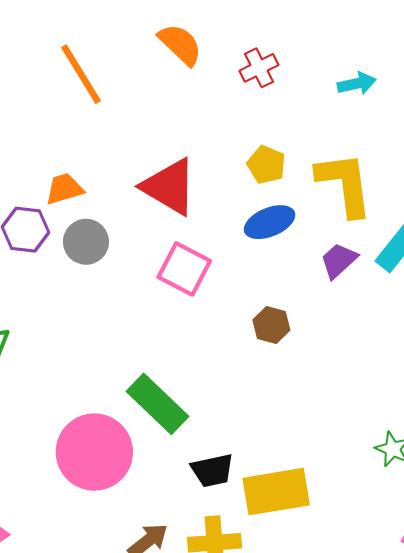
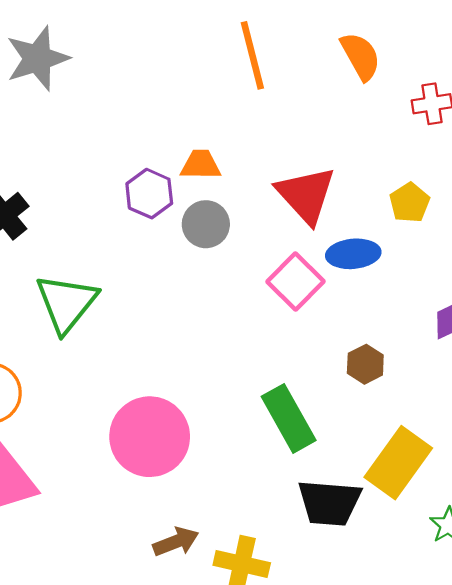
blue ellipse: (270, 222) -> (353, 254), moved
green rectangle: (158, 404) -> (289, 418), moved
black trapezoid: (212, 470) -> (329, 503), moved, size x1.4
yellow rectangle: (276, 492) -> (398, 463), moved, turned -62

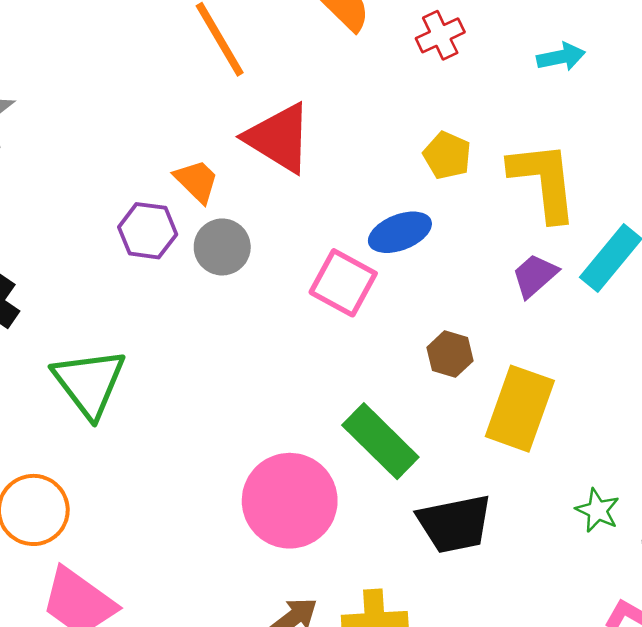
orange trapezoid: (201, 165) -> (197, 181), turned 60
red triangle: (306, 195) -> (279, 138), moved
pink circle: (150, 437) -> (290, 501), moved
yellow rectangle: (398, 463) -> (520, 409), moved

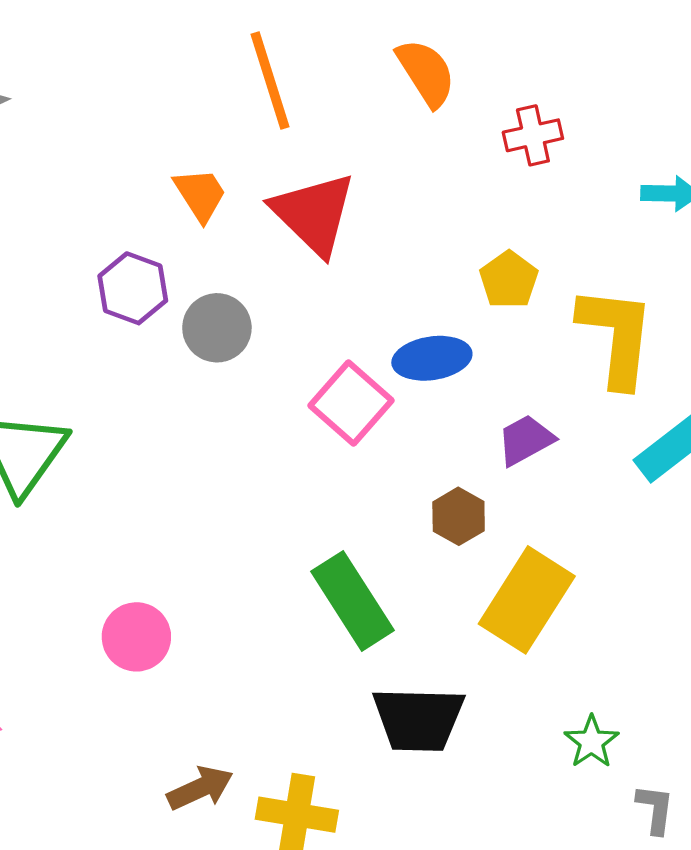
orange trapezoid: (197, 181) -> (200, 195), moved
purple trapezoid: (535, 276) -> (526, 440), moved
pink circle: (290, 501) -> (136, 637), moved, size x0.6

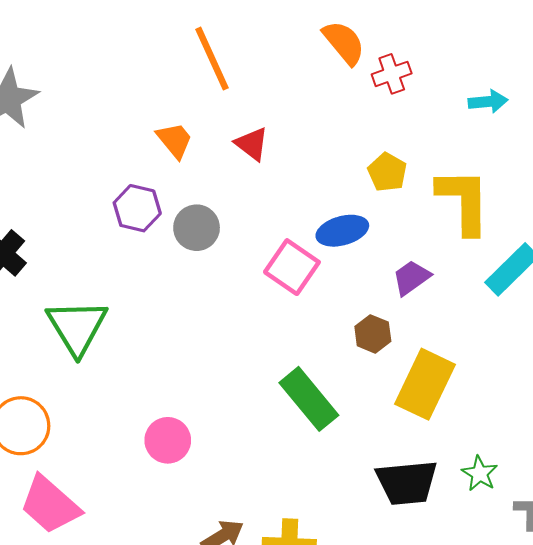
orange semicircle: (426, 73) -> (344, 43), moved
red triangle: (314, 214) -> (252, 144), size x0.6
black trapezoid: (418, 719) -> (407, 483), moved

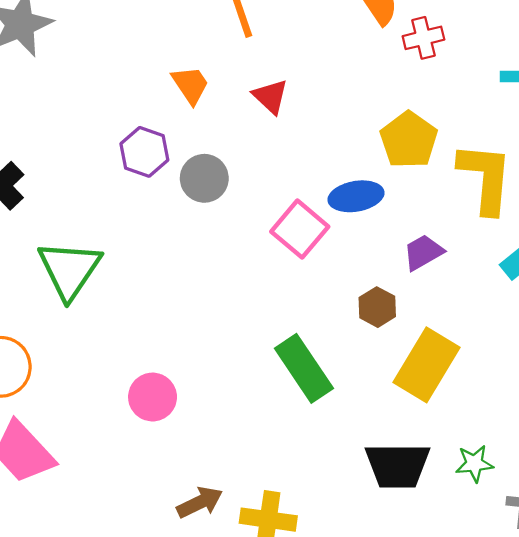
yellow pentagon: (387, 172) -> (409, 140), size x1.4
green star: (480, 473) -> (474, 464), turned 30

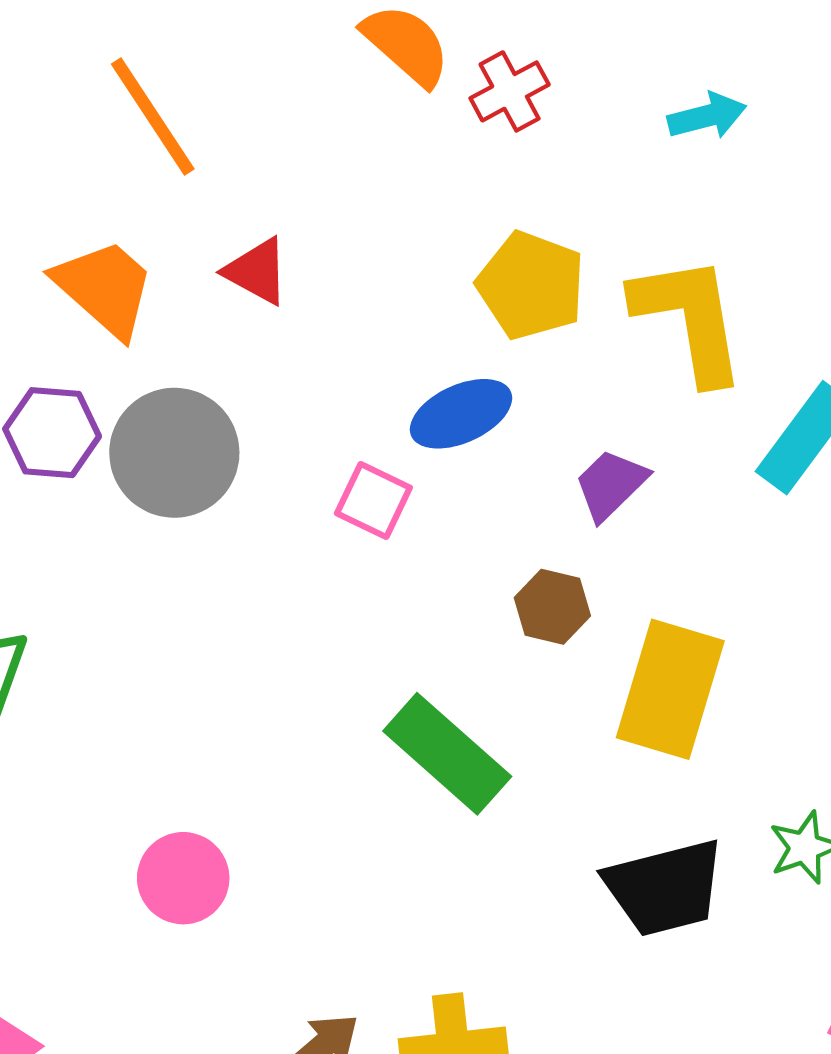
orange trapezoid: (190, 85) -> (105, 288), size x1.4
gray circle: (204, 178) -> (174, 453), size x1.4
pink square: (300, 229) -> (373, 500), size x0.7

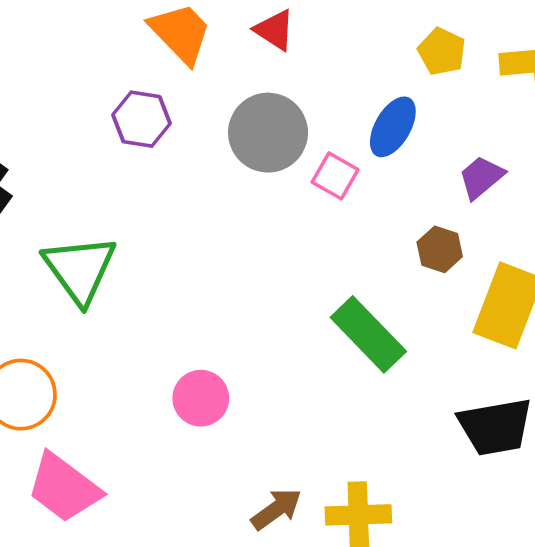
yellow pentagon: (531, 285) -> (442, 52), size x0.7
blue ellipse: (461, 414) -> (393, 127), turned -40
gray circle: (174, 453) -> (268, 133), moved

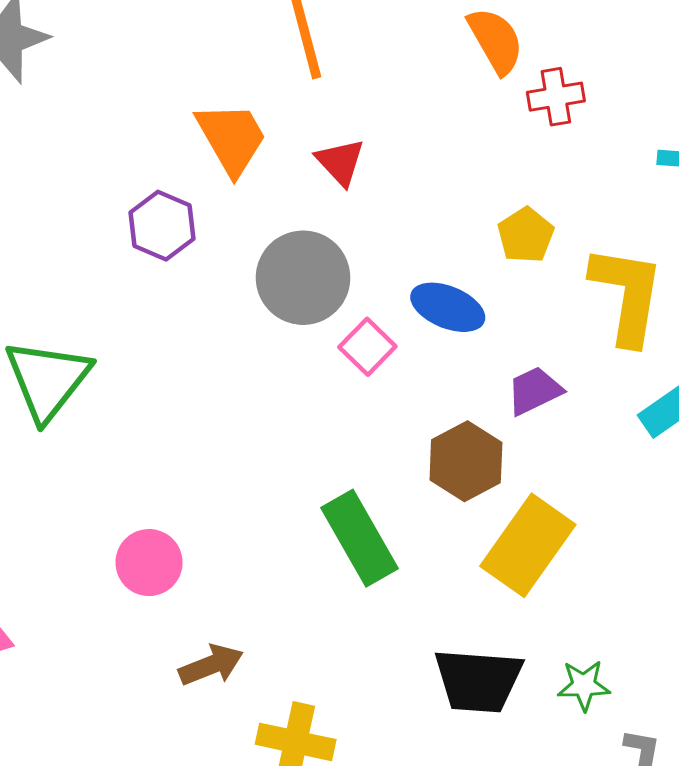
blue ellipse: (393, 127) -> (448, 307), turned 68
brown hexagon: (440, 249) -> (466, 461), size x1.4
brown arrow: (276, 509) -> (211, 665), moved

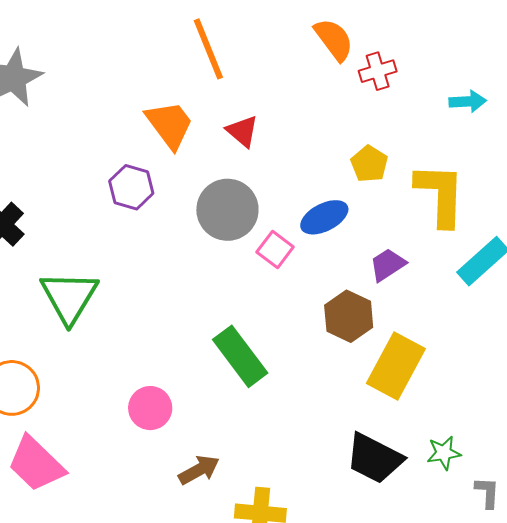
blue ellipse: (448, 307) -> (324, 217), turned -42
green rectangle: (360, 538) -> (240, 356), moved
black trapezoid: (478, 681) -> (374, 458), turned 30

